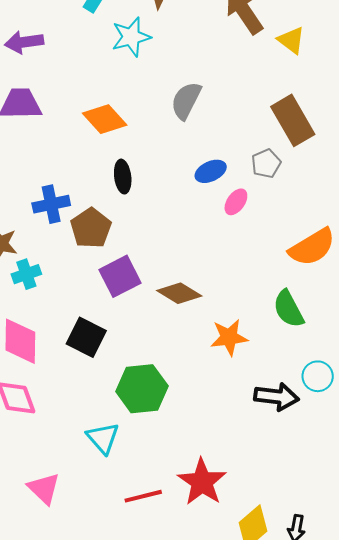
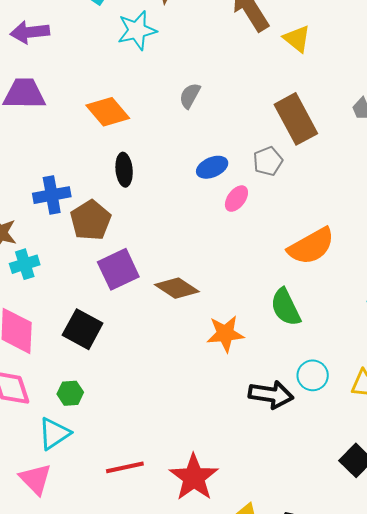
gray semicircle: (186, 101) -> (190, 96), size x0.7
green hexagon: (142, 389) -> (70, 393), moved, size x0.5
cyan triangle: (103, 438) -> (54, 433), moved, turned 36
red line: (143, 496) -> (125, 467), moved

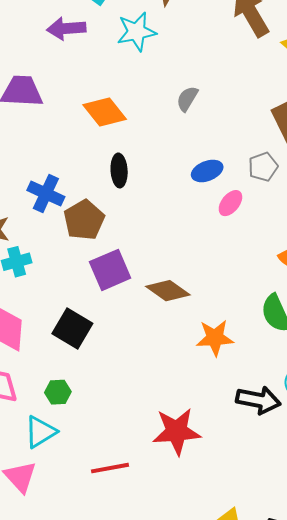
purple arrow: (30, 32) -> (66, 29), moved
blue cross: (52, 195) -> (46, 193), turned 33
red star: (194, 477) -> (177, 431), moved, turned 30

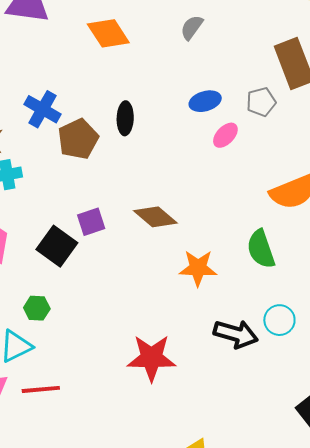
black ellipse: (119, 171) -> (125, 118), moved
purple square: (110, 270) -> (91, 222), moved, size x0.7
red line: (110, 468) -> (41, 389), moved

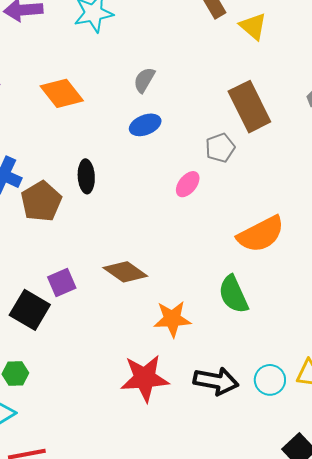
blue ellipse: (205, 101) -> (145, 125), moved
cyan circle: (279, 320) -> (270, 380), moved
red star: (151, 358) -> (145, 378), moved

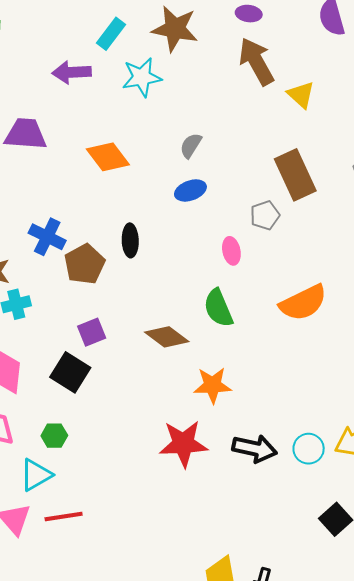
pink ellipse: (188, 184) -> (231, 251), turned -52
purple square: (62, 283) -> (92, 332), moved
green semicircle: (233, 294) -> (218, 308), moved

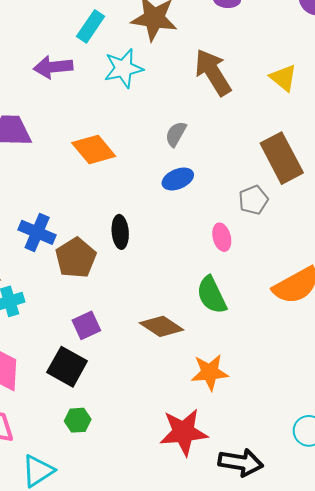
brown arrow: (256, 61) -> (213, 72), moved
green hexagon: (54, 436) -> (78, 420), moved
black arrow: (255, 449) -> (241, 462), moved

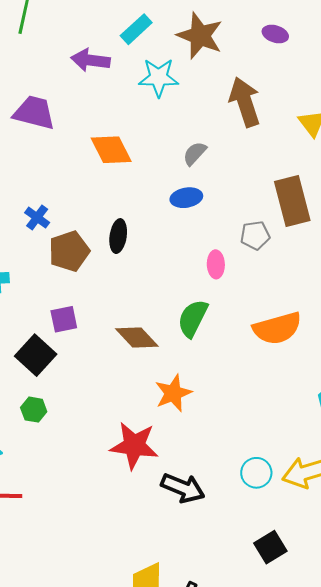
blue cross: (37, 232) -> (37, 218), size x0.7
green semicircle: (212, 295) -> (193, 318), turned 39
orange star: (210, 372) -> (173, 393), turned -30

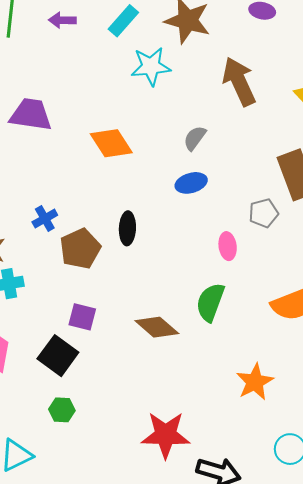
purple arrow: (91, 60) -> (62, 20), moved, size x0.7
blue cross: (37, 218) -> (45, 219), turned 30
purple square: (64, 319) -> (82, 317), turned 32
orange star: (173, 393) -> (255, 382), moved

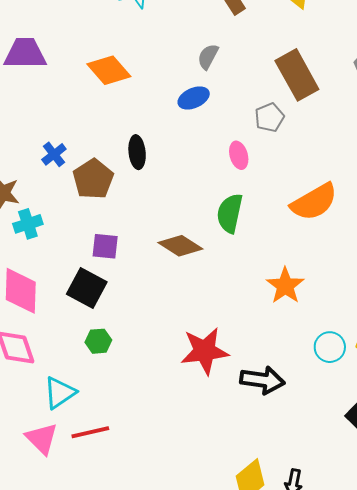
gray semicircle: (195, 138) -> (208, 57), moved

